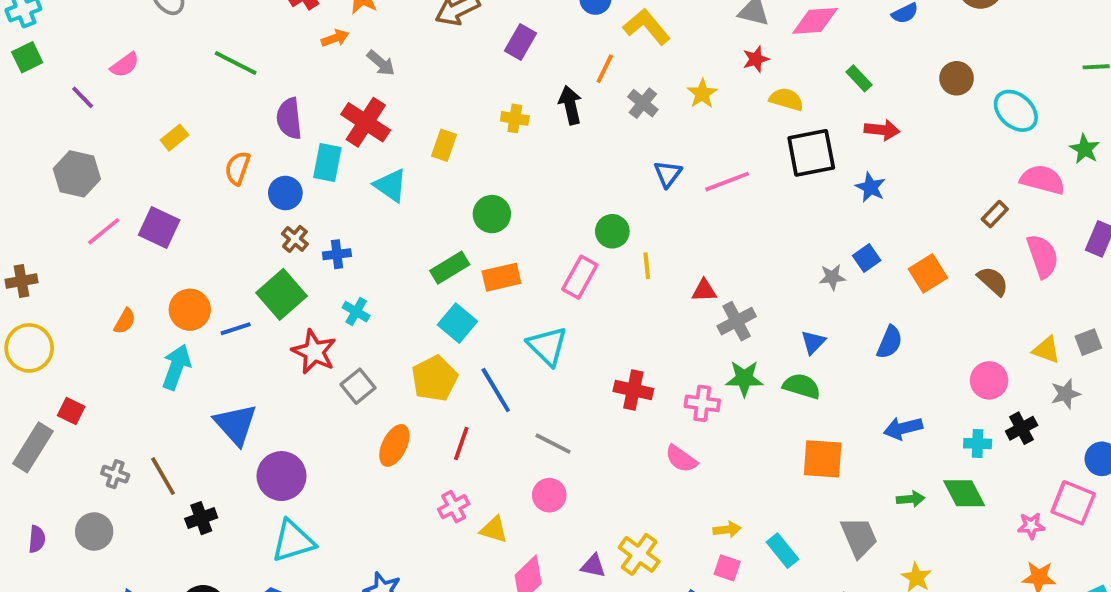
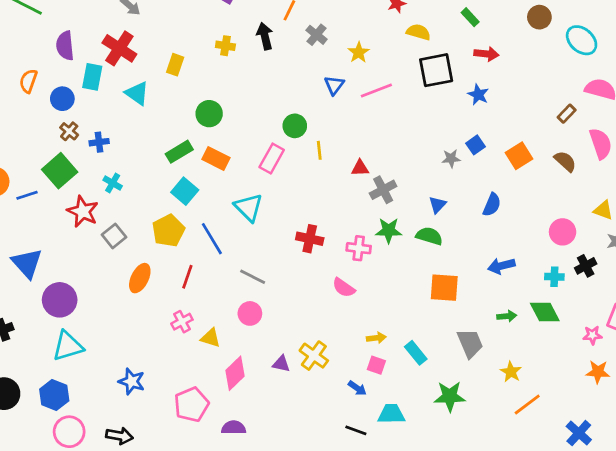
yellow star: (702, 94) -> (359, 52), moved
orange rectangle: (501, 277) -> (216, 158), turned 40

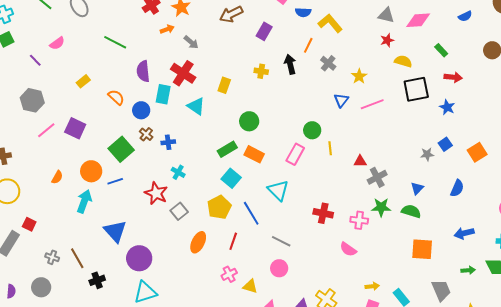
orange semicircle: (28, 81) -> (116, 97), turned 114
green square: (60, 171) -> (121, 149), moved

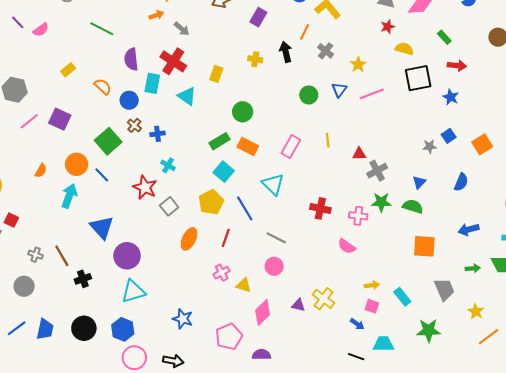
purple line: (35, 60) -> (18, 22), moved
green circle: (312, 130) -> (309, 95), moved
blue line: (115, 181) -> (102, 175), turned 63

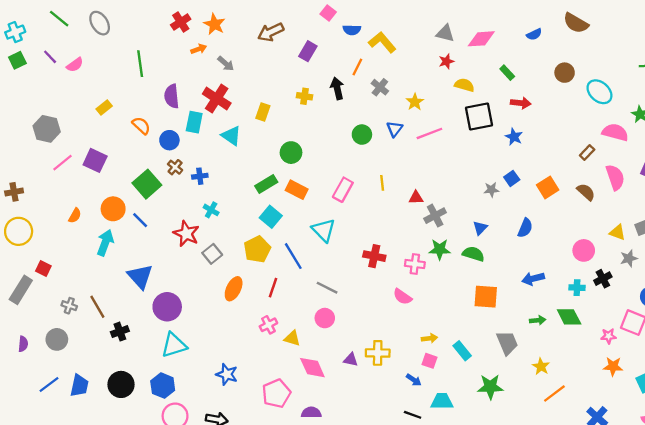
green line: (102, 29) -> (140, 64), turned 55
yellow cross: (323, 299) -> (378, 353), turned -35
pink diamond: (263, 312) -> (312, 368), turned -70

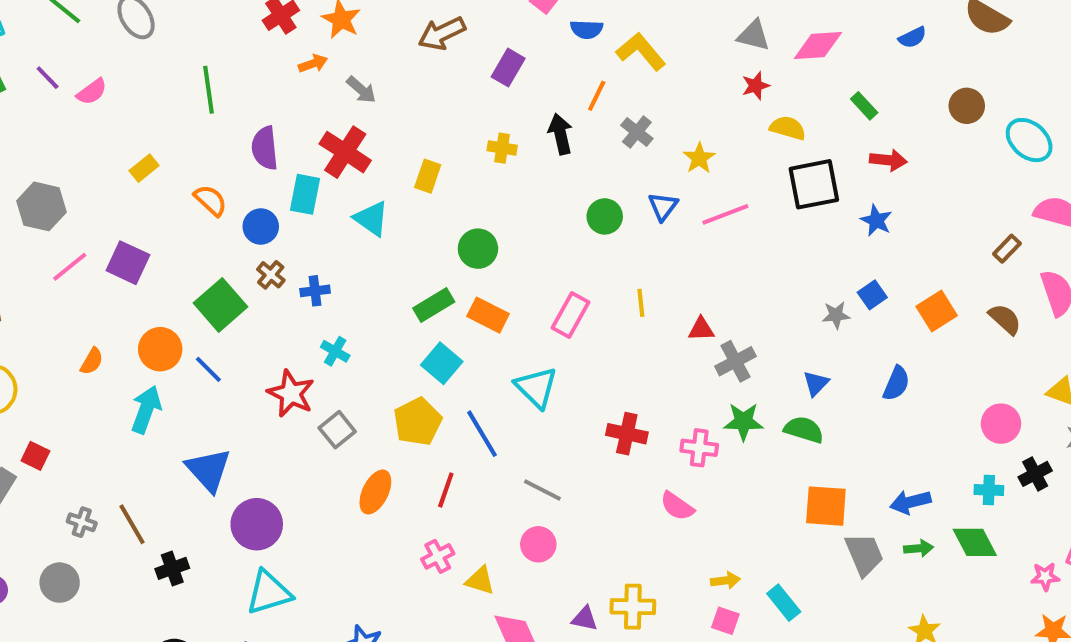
blue arrow: (533, 279) -> (910, 502), moved
gray trapezoid: (507, 343) -> (864, 554), moved

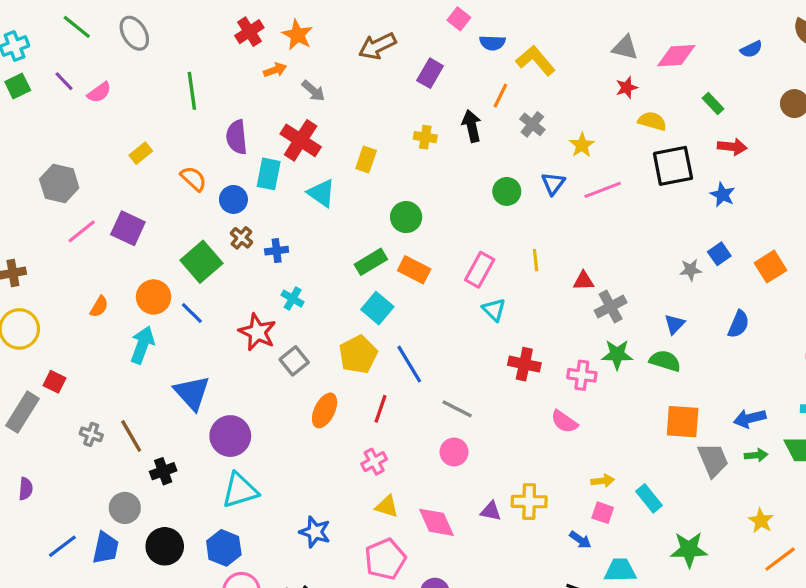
cyan triangle: (536, 387) -> (494, 310), moved, size x0.7
yellow triangle: (480, 581) -> (387, 506), moved
gray circle: (60, 583) -> (125, 508), moved

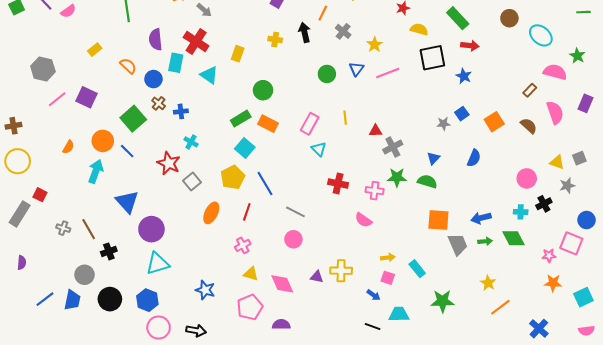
green rectangle: (713, 104) -> (458, 18), size x1.6

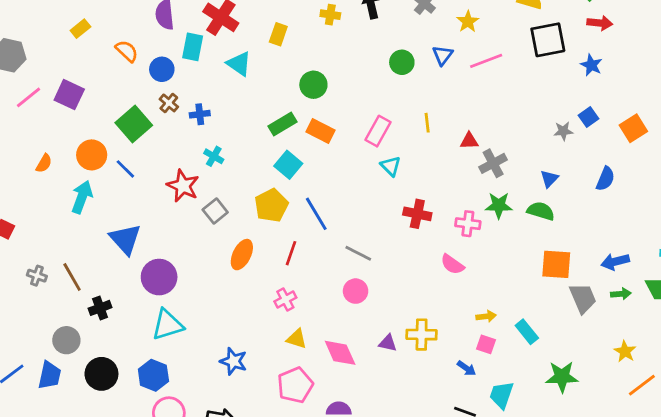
cyan trapezoid: (399, 314) -> (502, 395), turned -70

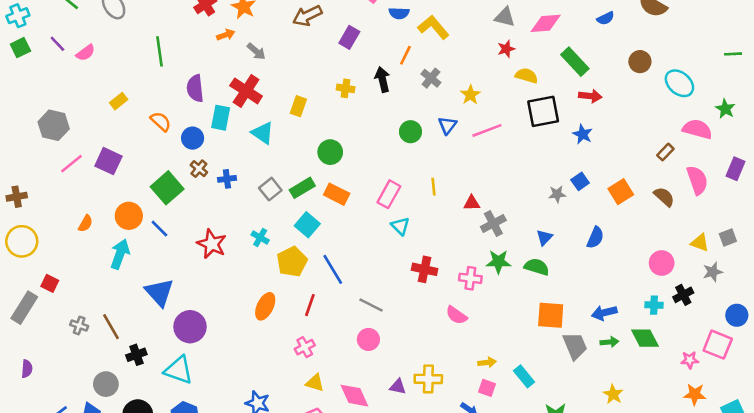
cyan cross: (214, 156) -> (260, 237), moved
gray square: (215, 211) -> (270, 189), moved
cyan triangle: (167, 325) -> (179, 370), moved, turned 36

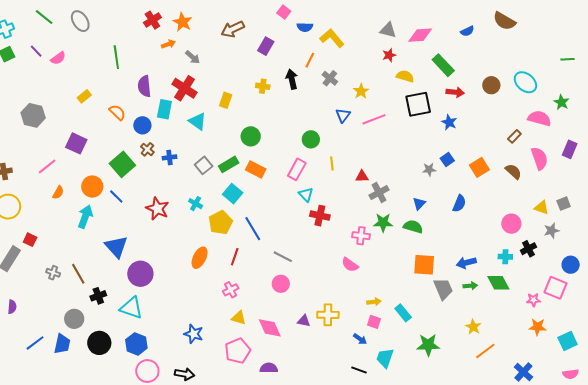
brown circle: (640, 62) -> (491, 85), moved
green circle: (411, 132) -> (311, 139), moved
pink line: (71, 164) -> (47, 166), moved
red cross: (425, 269) -> (320, 216), moved

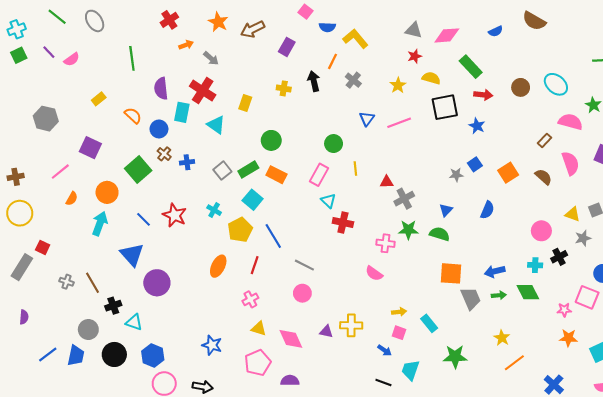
orange star: (182, 22) -> (218, 22), moved
yellow star: (361, 91) -> (398, 85), moved
blue line: (116, 197) -> (143, 219), moved
cyan triangle: (131, 308) -> (134, 322), moved, size x0.7

